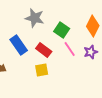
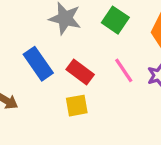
green square: (62, 30) -> (115, 20), moved

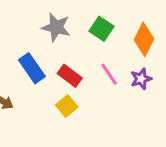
yellow square: (77, 106) -> (67, 106), turned -30

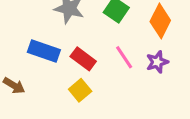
blue rectangle: (32, 68) -> (44, 51), turned -36

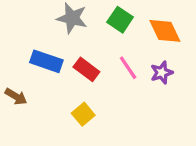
orange diamond: (160, 21) -> (165, 31), turned -52
yellow square: (80, 90) -> (83, 114), moved

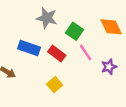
green square: (120, 20) -> (75, 31), moved
purple star: (162, 73) -> (109, 67), moved

